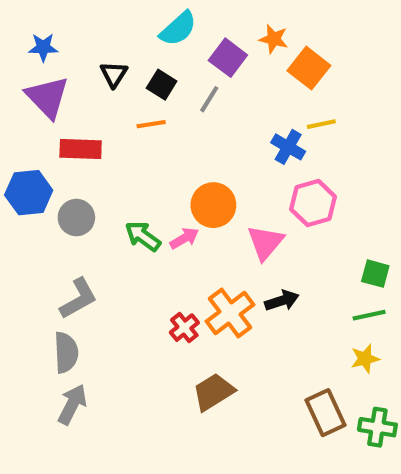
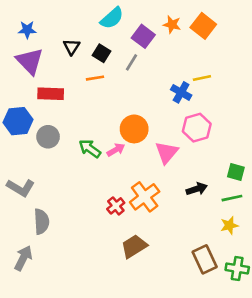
orange square: (309, 68) -> (203, 26), moved
gray L-shape: (78, 298) -> (21, 188), moved, turned 60
black arrow: (282, 301) -> (197, 189), moved
gray arrow: (72, 404) -> (23, 258), moved

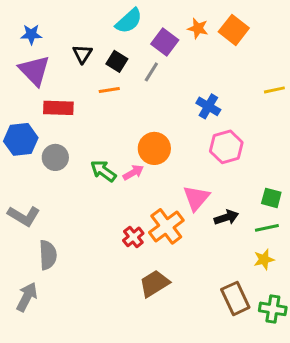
yellow line: (202, 78) -> (274, 90), moved
pink triangle: (167, 152) -> (196, 198), moved

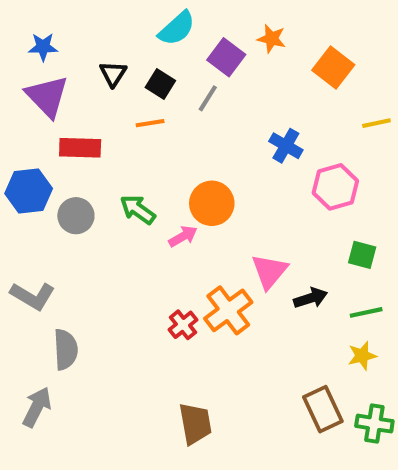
orange square: (234, 30) -> (333, 67), moved
pink hexagon: (226, 147) -> (335, 187), moved
green arrow: (103, 171) -> (138, 210), moved
green square: (271, 198) -> (362, 255), moved
brown trapezoid: (154, 283) -> (195, 424), moved, turned 112

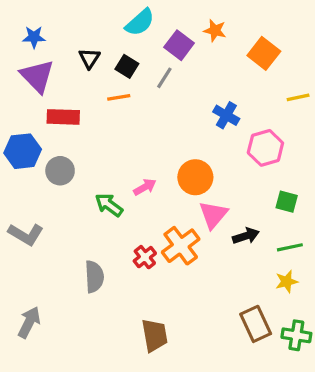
orange circle: (212, 203) -> (195, 177), moved
green arrow: (138, 210) -> (109, 205), moved
gray semicircle: (66, 349) -> (94, 277), moved

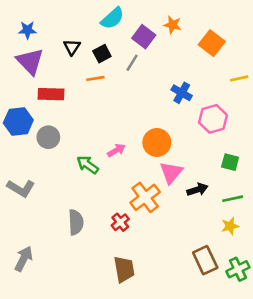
black square: (127, 66) -> (102, 54), turned 30
red cross: (145, 257) -> (120, 222), moved
green cross: (296, 335) -> (238, 269), turned -35

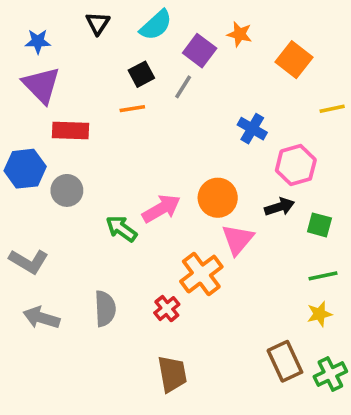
black triangle: (72, 47) -> (98, 23), moved
pink arrow: (116, 150) -> (161, 209), size x1.5
black arrow: (197, 190) -> (279, 207), moved
gray arrow: (24, 259) -> (41, 318), moved, turned -100

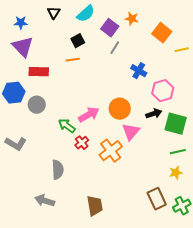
gray line: (183, 87) -> (115, 48), moved
yellow line: (332, 109) -> (182, 50), moved
green square: (319, 225) -> (176, 124), size x1.6
red cross: (167, 309) -> (82, 143), moved
gray arrow: (41, 318) -> (45, 201), moved

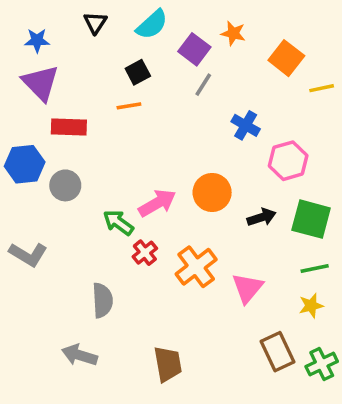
black arrow: (154, 114) -> (262, 217), moved
pink triangle: (131, 132) -> (247, 288), moved

